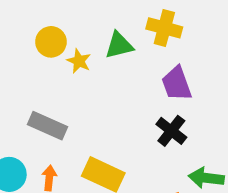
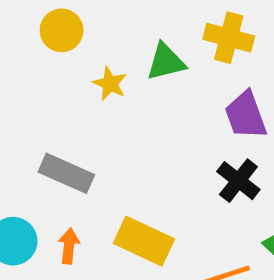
yellow circle: (51, 42) -> (62, 30), moved

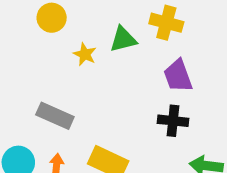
black cross: (238, 181) -> (173, 121), turned -32

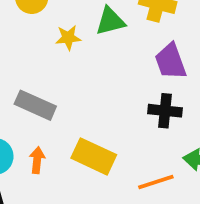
yellow star: (85, 54) -> (68, 38), turned -30

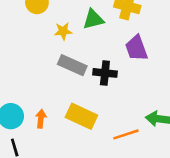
gray rectangle: (35, 105) -> (72, 65), moved
black cross: (165, 111) -> (105, 73), moved

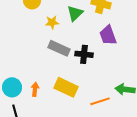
green triangle: (93, 19) -> (75, 13), turned -30

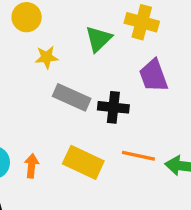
yellow star: (52, 22) -> (47, 57), moved
orange line: (100, 101) -> (138, 156), moved, turned 30

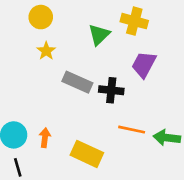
yellow star: (47, 57) -> (46, 51), moved, turned -30
purple trapezoid: (153, 76) -> (144, 64), turned 48
yellow rectangle: (83, 162) -> (87, 154), moved

